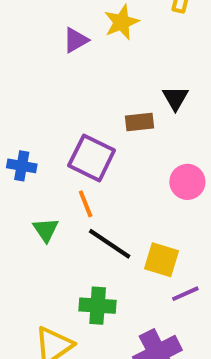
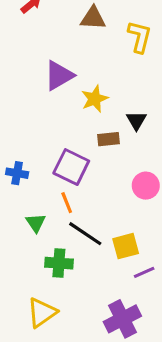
yellow star: (122, 22) -> (95, 99), moved
purple triangle: (76, 40) -> (59, 75), size x1.5
yellow square: (161, 260) -> (126, 246), turned -32
green cross: (98, 306) -> (59, 263), moved

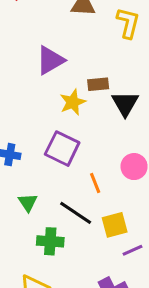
yellow star: (95, 99) -> (73, 102), moved
black triangle: (136, 120) -> (125, 104), size x1.4
brown rectangle: (109, 139) -> (98, 84), moved
orange line: (67, 203) -> (95, 183), moved

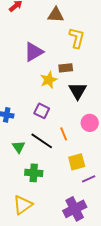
yellow L-shape: (128, 23) -> (77, 38), moved
black triangle: (125, 104) -> (78, 91), moved
purple square: (62, 149) -> (42, 111), size x0.7
black line: (76, 213) -> (42, 141), moved

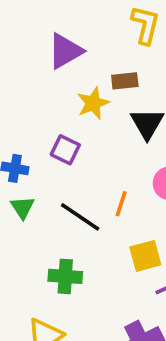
purple square: (42, 111) -> (65, 150), moved
orange line: (64, 134) -> (121, 204), turned 40
green triangle: (19, 147) -> (22, 207), moved

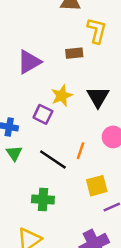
purple triangle: (65, 51) -> (29, 62), moved
brown rectangle: (125, 81) -> (74, 53), moved
yellow star: (93, 103) -> (62, 96), moved

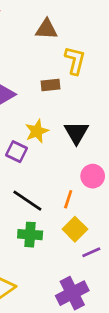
orange line: (80, 151) -> (68, 199), moved
yellow square: (97, 186) -> (75, 229), turned -30
green cross: (43, 199) -> (30, 235), moved

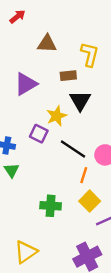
brown triangle: (46, 29) -> (47, 44), moved
black triangle: (76, 133) -> (80, 101), moved
black line: (27, 201) -> (73, 149), moved

